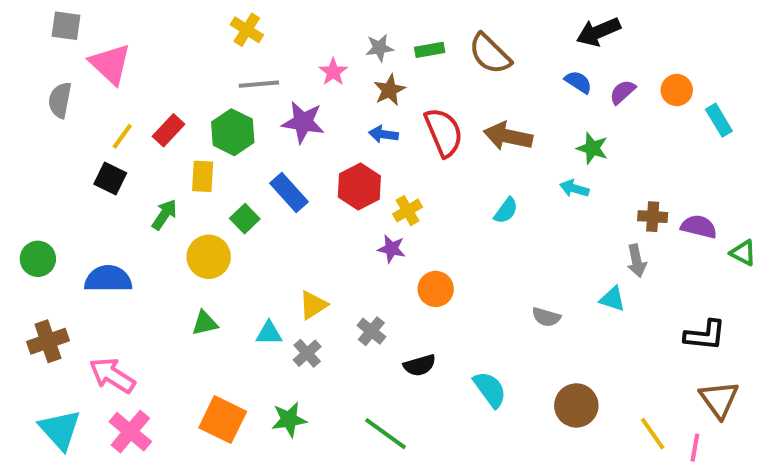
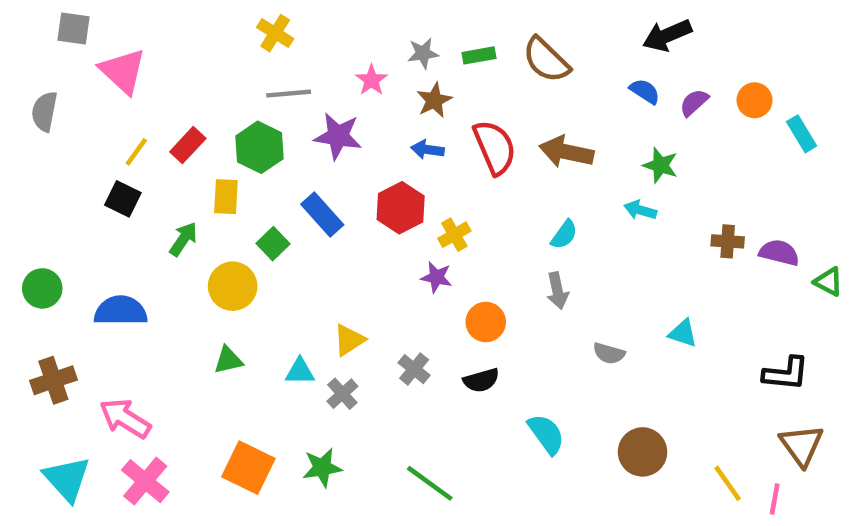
gray semicircle: (60, 100) -> (44, 111), moved
gray arrow: (637, 261) -> (557, 291), moved
black semicircle: (420, 365) -> (481, 380), moved

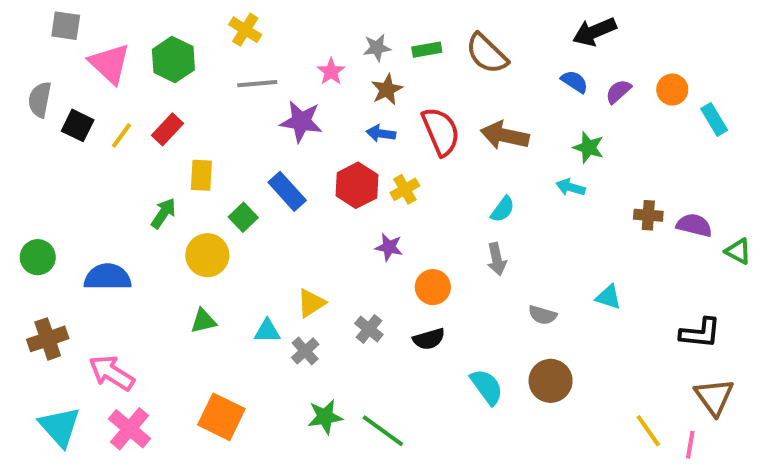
green hexagon: (260, 147) -> (173, 60), moved
black square: (123, 199) -> (78, 125), moved
yellow cross: (454, 235) -> (405, 189), moved
brown circle: (643, 452) -> (551, 381), moved
green star: (322, 468) -> (325, 417), moved

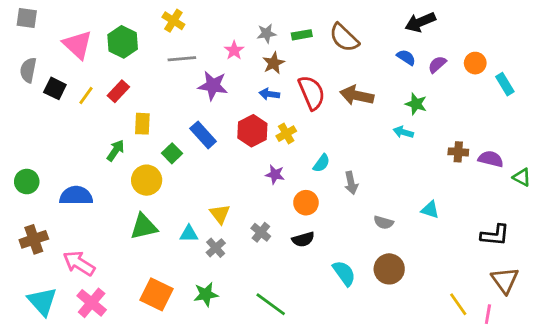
gray square: (66, 26) -> (27, 18), moved
cyan semicircle: (503, 209) -> (321, 163), moved
yellow triangle: (311, 303) -> (220, 214), turned -35
green triangle: (203, 321) -> (144, 227), size x1.5
green star: (325, 417) -> (206, 294), moved

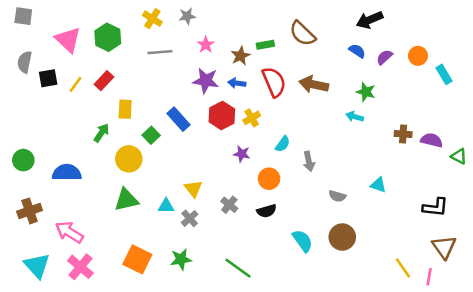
gray star: (266, 33) -> (187, 16), moved
green rectangle: (302, 35) -> (265, 45), moved
purple star: (213, 86) -> (206, 81), moved
black square: (55, 88) -> (48, 78), turned -36

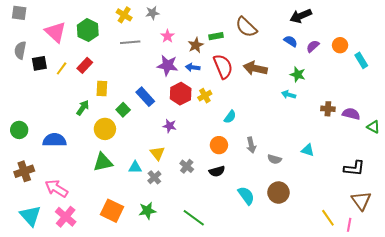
purple star: (242, 154) -> (170, 126), moved
gray arrow: (309, 161) -> (251, 145), moved

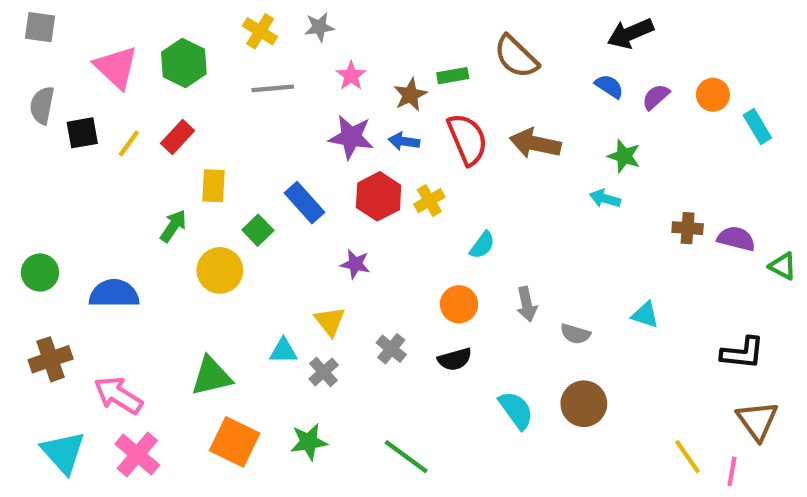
green triangle: (103, 162) -> (211, 376), moved

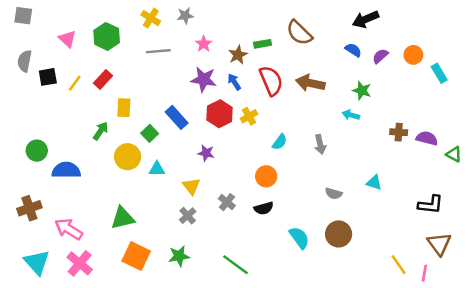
pink triangle: (116, 67) -> (67, 39), size x0.7
blue arrow: (404, 141) -> (234, 82), turned 49
green circle: (40, 273) -> (37, 151), moved
gray arrow: (527, 304) -> (320, 144), moved
cyan triangle: (283, 351) -> (157, 169), moved

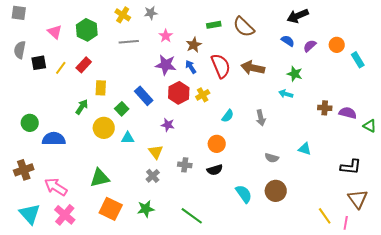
green rectangle: (262, 44) -> (214, 25), moved
gray cross: (227, 202) -> (185, 165), turned -32

